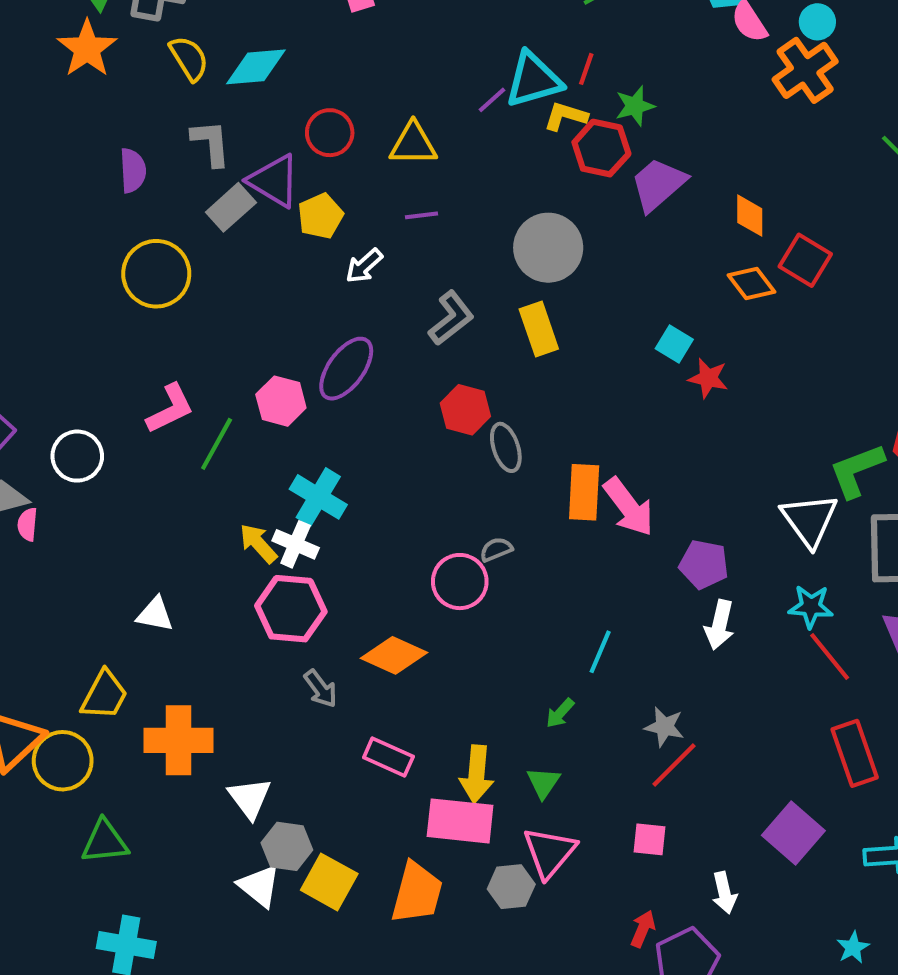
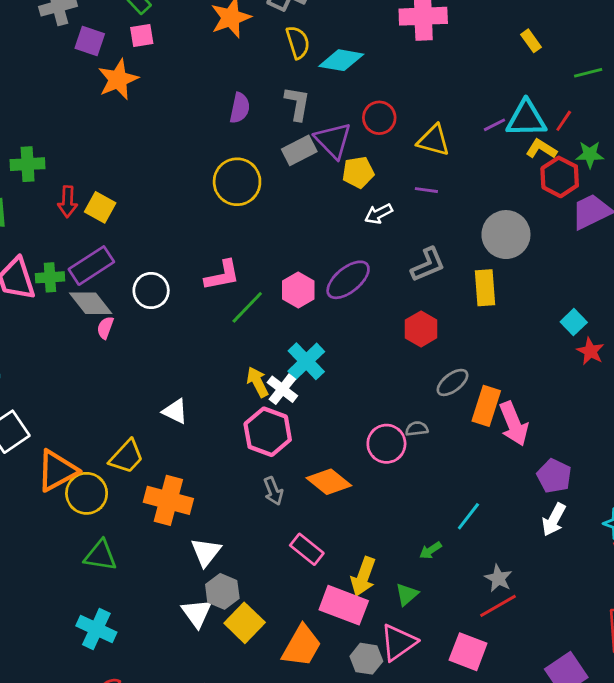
gray ellipse: (506, 447) -> (452, 382), moved, turned 56
pink square: (650, 839) -> (468, 652), size x1.5

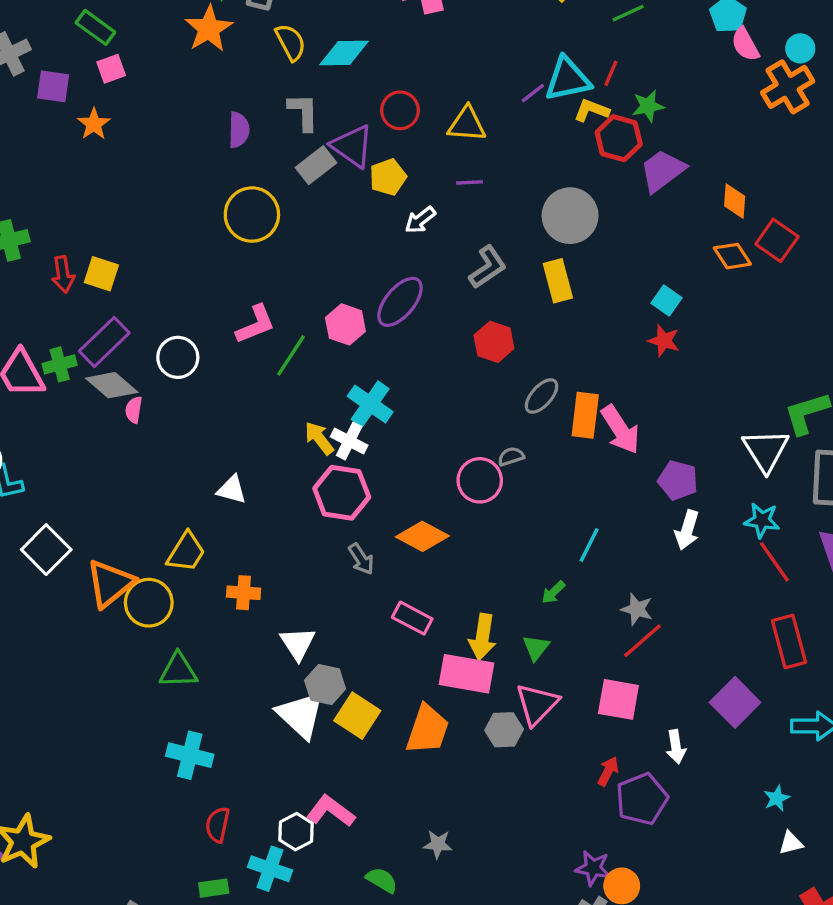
orange star: (118, 79) -> (94, 124), size x0.7
red star: (590, 351) -> (664, 341), moved
orange cross: (168, 500) -> (244, 593), size x0.6
white triangle: (197, 613) -> (301, 715), size x1.4

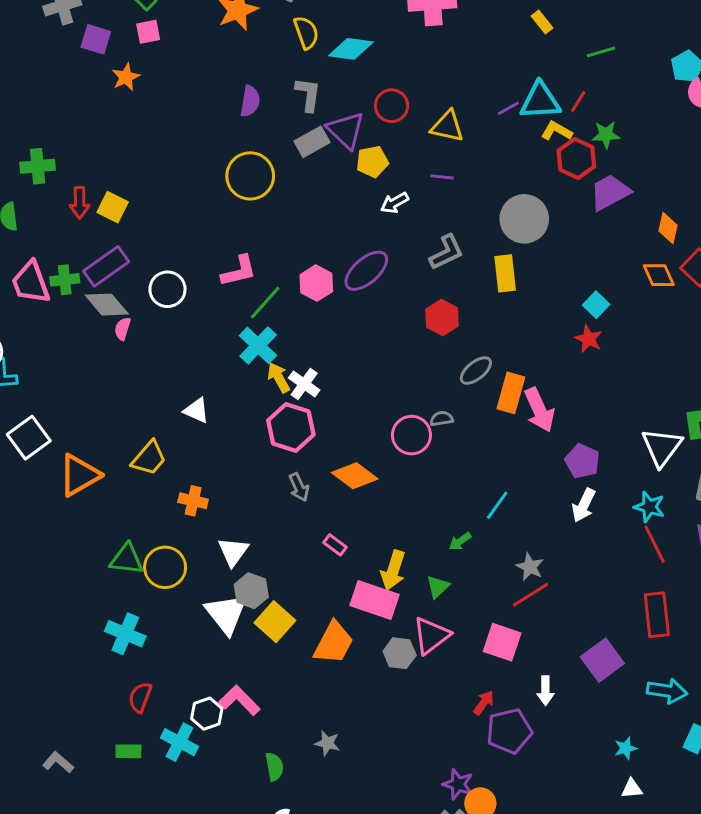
cyan cross: (370, 404) -> (258, 345), moved
yellow circle: (149, 603) -> (165, 567), moved
pink rectangle: (412, 618) -> (335, 545), size x0.7
green semicircle: (382, 880) -> (274, 767), turned 40

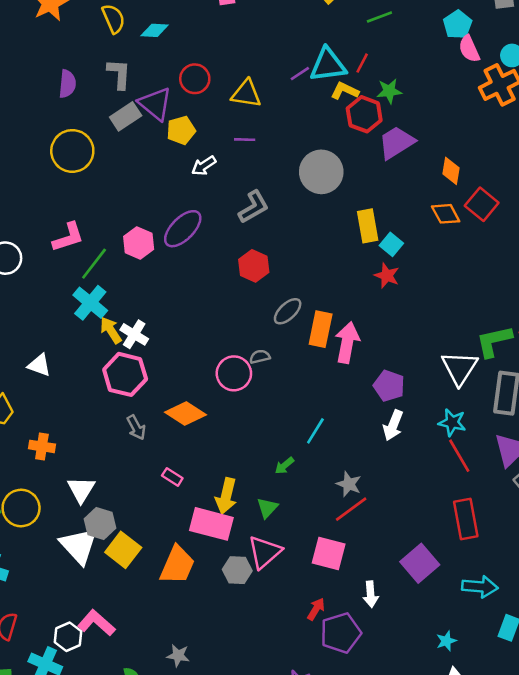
cyan diamond: (351, 49) -> (155, 30), size x0.7
yellow rectangle: (505, 273) -> (368, 226), moved
pink arrow: (539, 410) -> (347, 343), turned -141

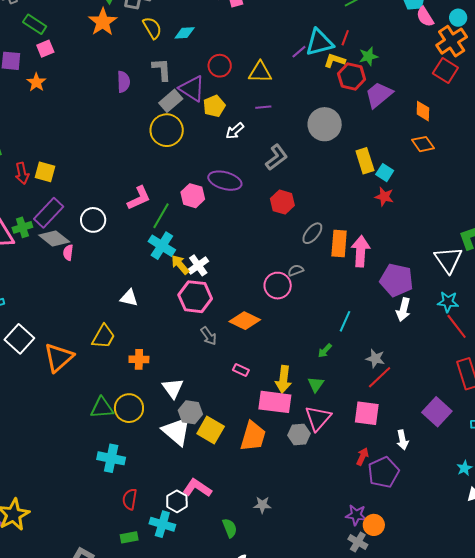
yellow circle: (72, 151) -> (167, 130), moved
red square: (482, 204) -> (445, 71), moved
purple ellipse: (183, 229) -> (225, 181), turned 68
white cross: (134, 334) -> (198, 265), turned 30
purple pentagon: (389, 386) -> (396, 280), size x1.4

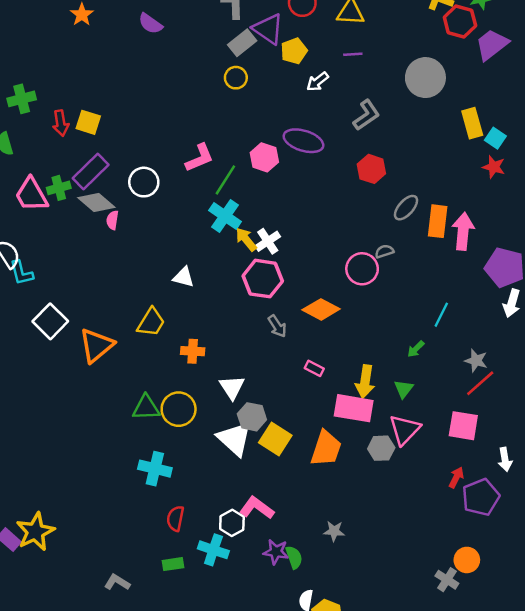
purple semicircle: (123, 82) -> (150, 24), moved, turned 125
yellow circle: (167, 130) -> (236, 78), size x0.6
purple star: (356, 515) -> (276, 552), moved

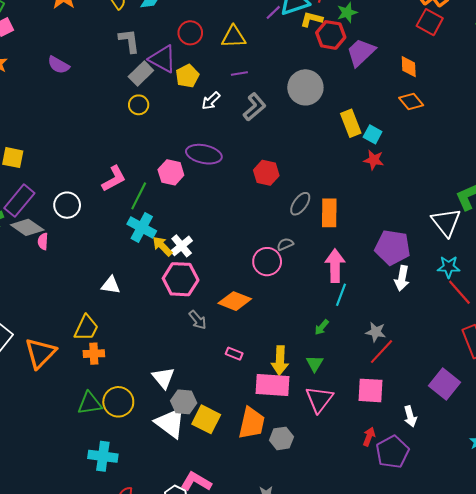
gray L-shape: (366, 115) -> (254, 107), moved
pink arrow: (463, 231) -> (335, 266), moved
orange cross: (193, 351) -> (94, 354), moved
gray hexagon: (381, 448) -> (281, 438), moved

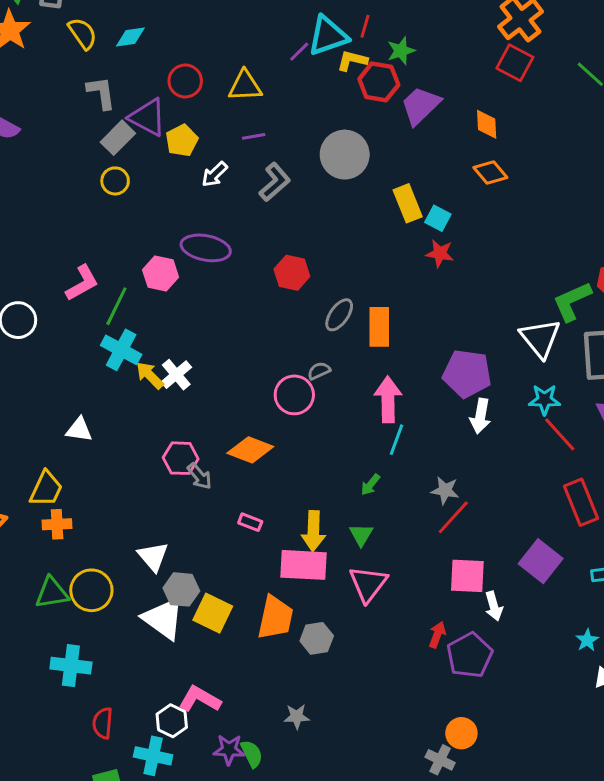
pink hexagon: (181, 279) -> (181, 458), moved, size x0.7
pink square: (371, 390) -> (467, 576), moved

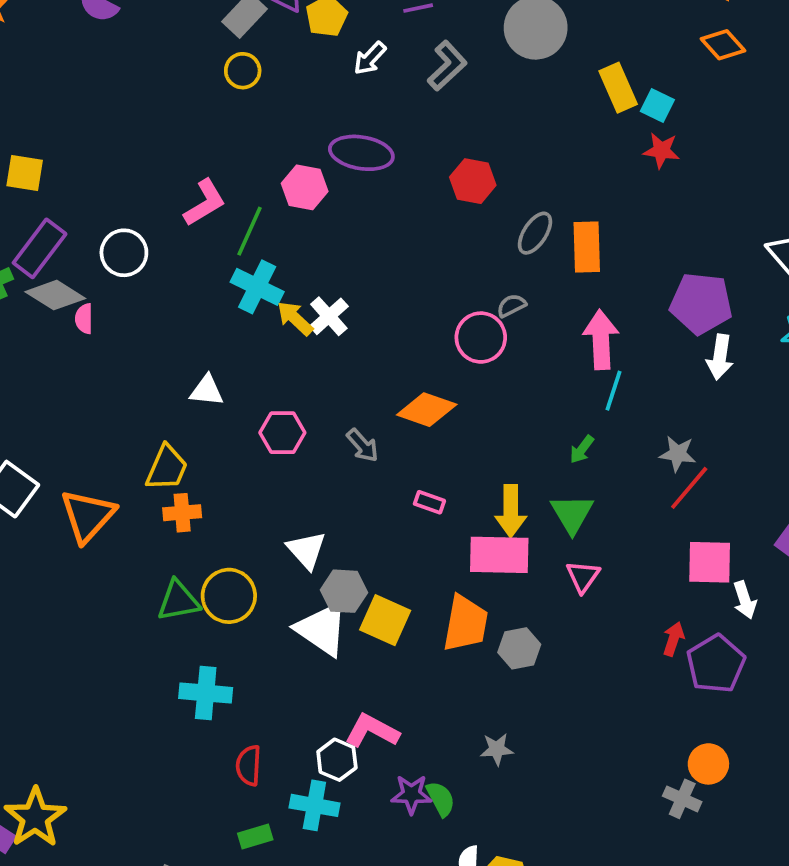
pink hexagon: (181, 458) -> (282, 433), moved
green triangle: (361, 535) -> (572, 514), size x1.4
pink triangle: (368, 584) -> (583, 577), size x0.7

